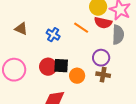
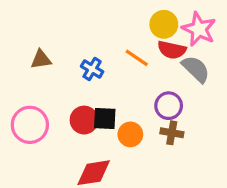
brown triangle: (21, 29) -> (41, 59), turned -32
gray semicircle: (118, 35) -> (196, 69), turned -48

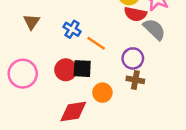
orange line: (137, 58) -> (96, 43), moved
brown triangle: (41, 59) -> (32, 22), turned -48
orange circle: (130, 134) -> (102, 93), moved

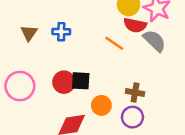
blue cross: (72, 29) -> (61, 32), moved, turned -30
orange line: (96, 43) -> (114, 43), moved
purple circle: (133, 58) -> (132, 117), moved

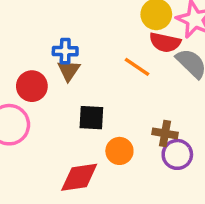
brown triangle: (29, 33) -> (69, 70), moved
red circle: (64, 82) -> (32, 86), moved
purple circle: (132, 117) -> (177, 154), moved

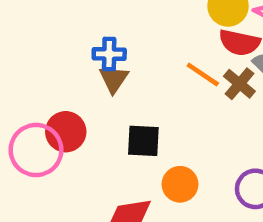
red circle: (32, 86) -> (66, 132), moved
brown cross: (165, 133) -> (239, 84), moved, turned 30

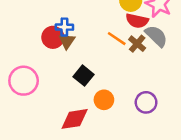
red circle: (66, 132) -> (53, 37), moved
black square: (143, 141) -> (84, 76), turned 36

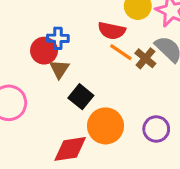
red semicircle: (137, 21) -> (112, 31), moved
brown triangle: (67, 41) -> (59, 69), moved
orange circle: (104, 100) -> (105, 126), size x1.5

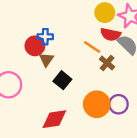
red semicircle: (112, 31) -> (110, 34), moved
brown cross: (145, 58) -> (107, 63), moved
orange circle: (105, 126) -> (97, 104), moved

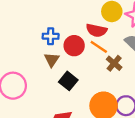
red semicircle: (110, 34) -> (96, 30), moved
red circle: (35, 46) -> (74, 46), moved

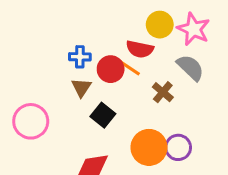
orange line: (99, 47) -> (129, 68), moved

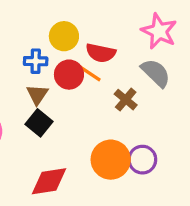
yellow circle: (160, 25) -> (64, 36), moved
black square: (103, 115) -> (39, 123), moved

